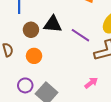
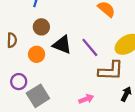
black triangle: (53, 24) -> (62, 45), moved

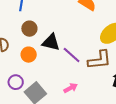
purple line: (90, 47) -> (72, 55), moved
pink arrow: (86, 99) -> (71, 88), moved

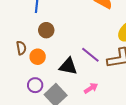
black triangle: (51, 42) -> (68, 66), moved
orange circle: (29, 55) -> (38, 57), moved

